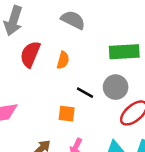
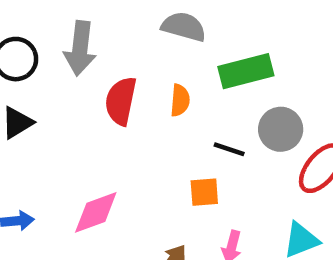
green rectangle: (124, 52) -> (246, 71), moved

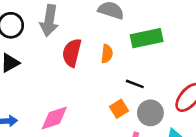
gray circle: (281, 129) -> (150, 113), moved
orange square: (204, 192) -> (119, 109), turned -30

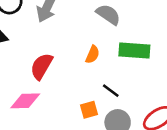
red semicircle: (72, 53) -> (41, 66), moved

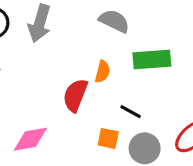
red semicircle: (41, 66) -> (75, 95), moved
orange square: (89, 110) -> (108, 138), turned 36

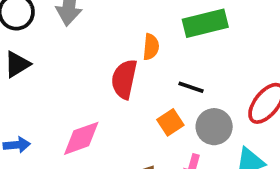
orange square: (108, 138) -> (170, 122), turned -35

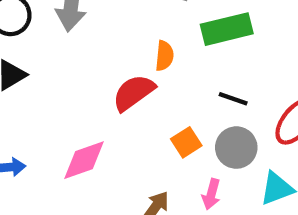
red semicircle: (124, 79) -> (134, 93), turned 42
black line: (191, 87) -> (233, 99), moved

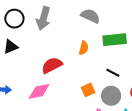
red semicircle: (134, 93) -> (52, 65), moved

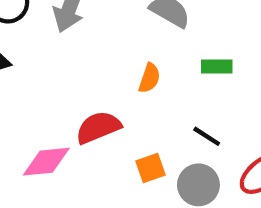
green rectangle: (115, 40) -> (217, 66), size x0.6
red semicircle: (52, 65) -> (98, 127), moved

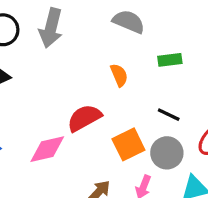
orange semicircle: (149, 78) -> (119, 75), turned -35
orange square: (151, 168) -> (128, 144), size x1.4

